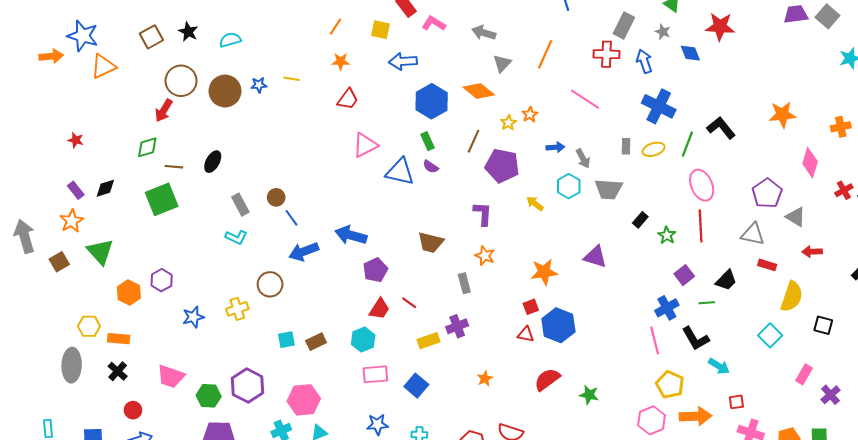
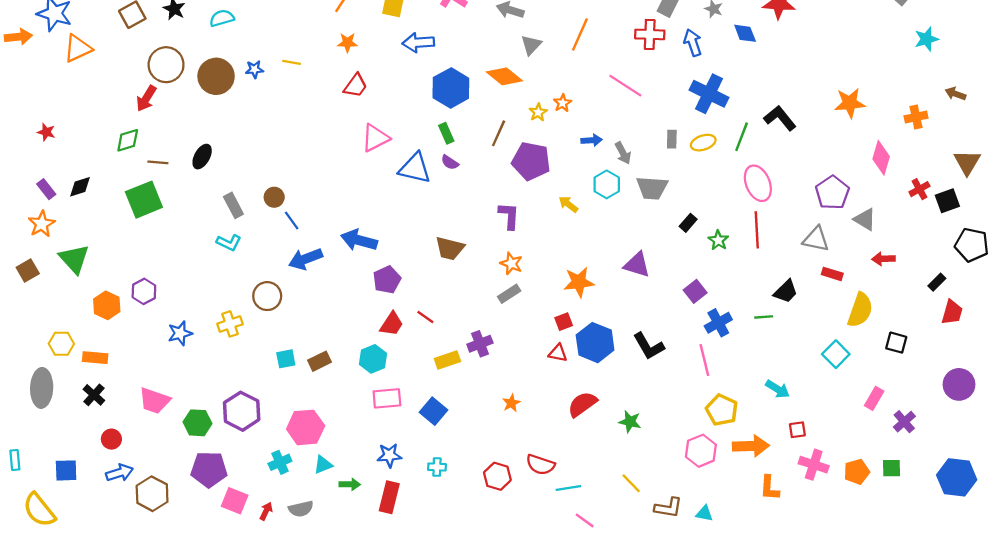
purple square: (684, 275) -> (695, 291), moved
gray rectangle: (464, 283) -> (509, 294), moved, turned 72
black L-shape: (696, 339) -> (649, 346), moved

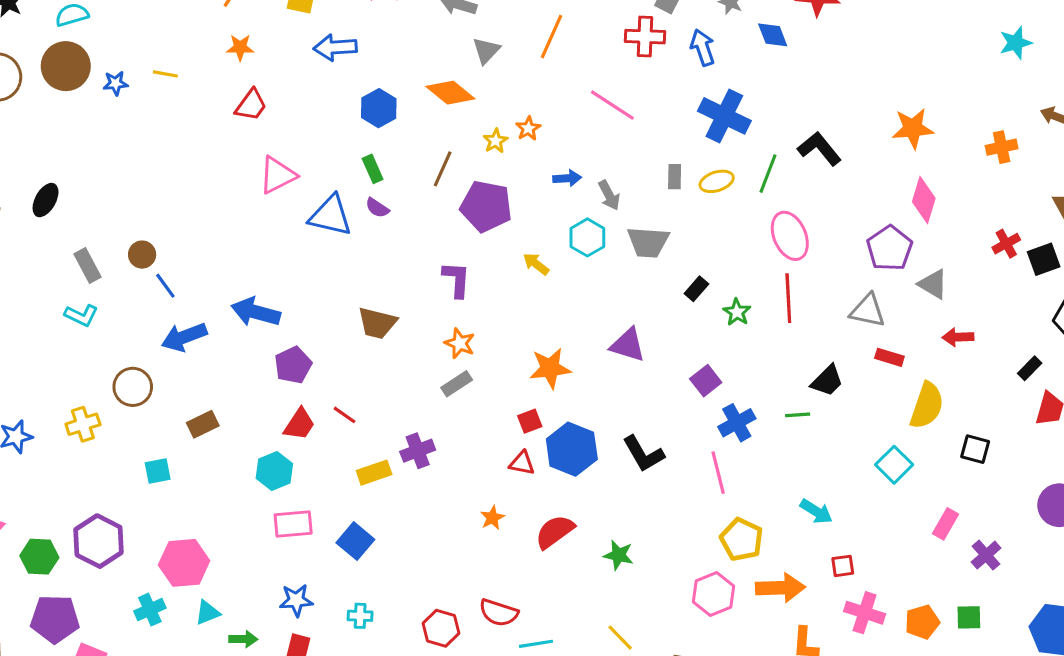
brown circle: (216, 76) -> (66, 66), moved
blue hexagon: (451, 88) -> (379, 108), size x0.7
pink diamond: (881, 158) -> (924, 200), moved
brown rectangle: (320, 361) -> (203, 424), moved
orange star: (511, 403) -> (492, 518), moved

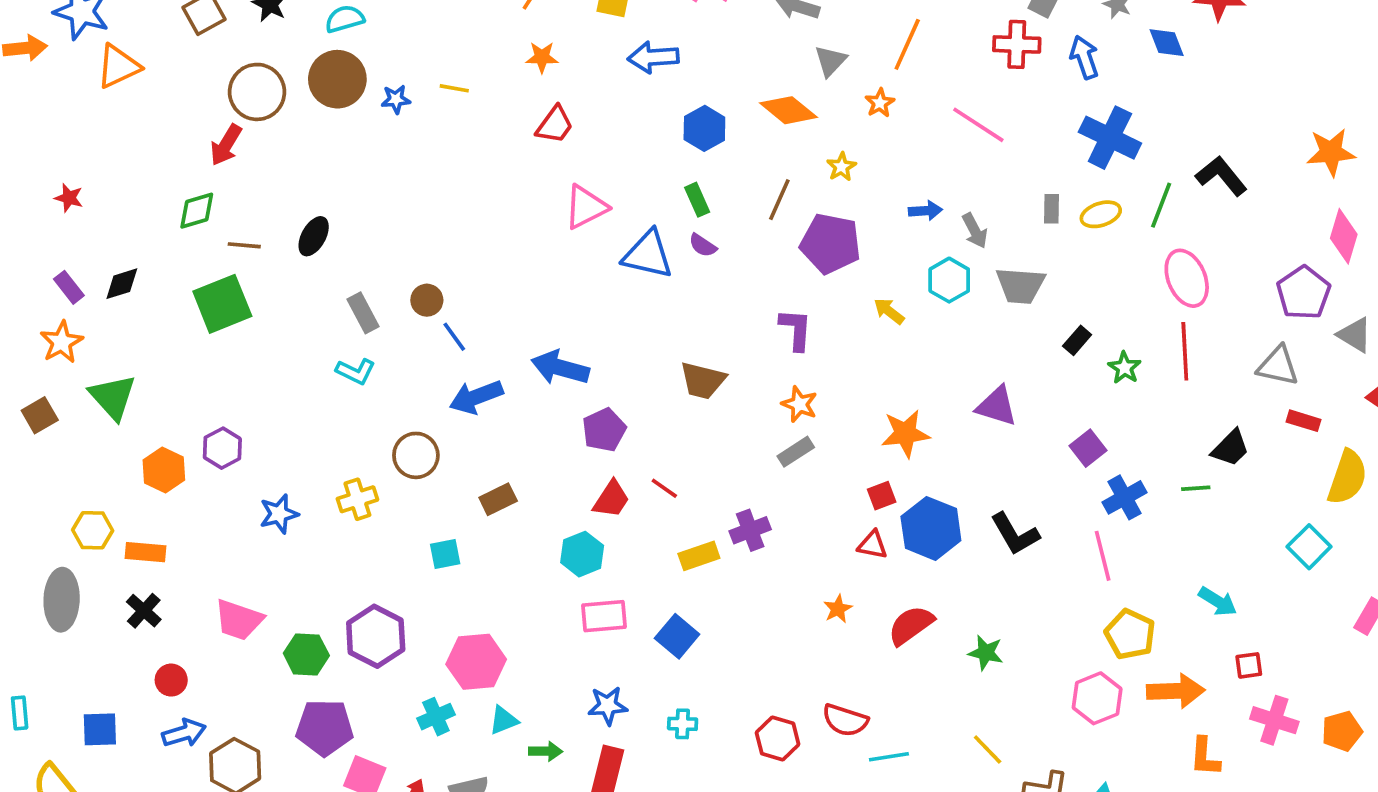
orange star: (528, 128) -> (880, 103), moved

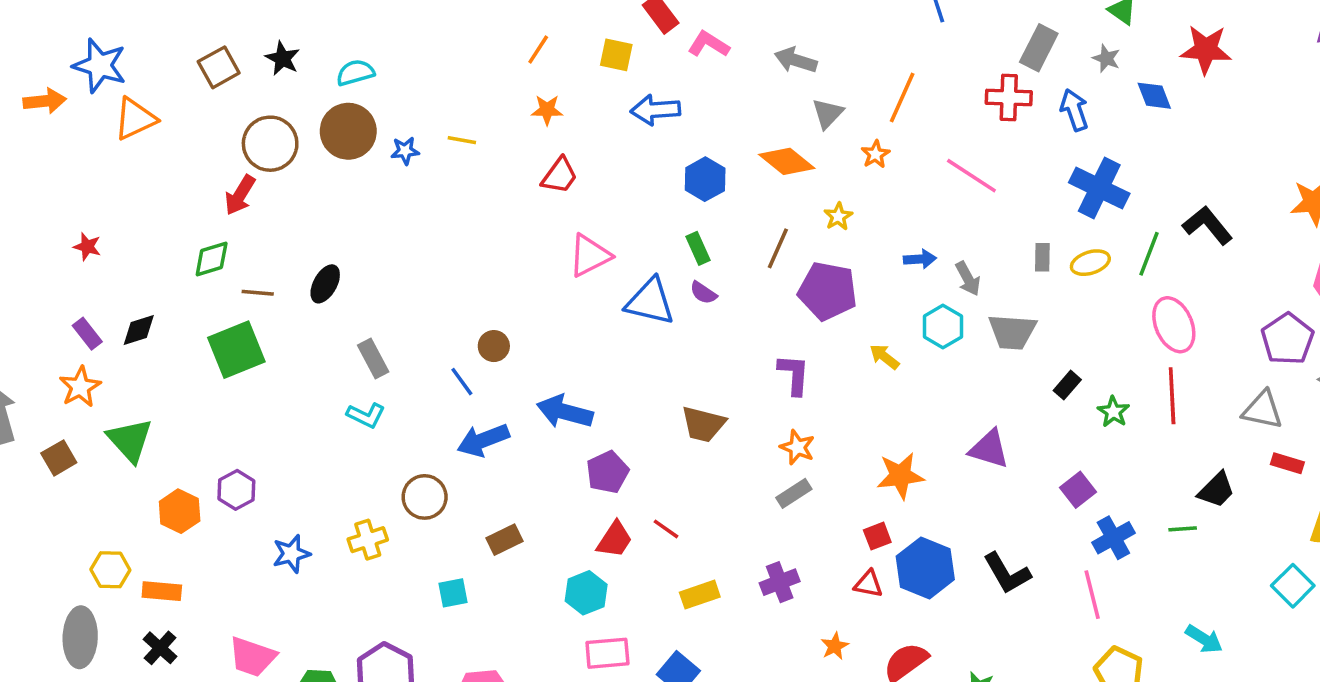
brown circle: (427, 300) -> (494, 346), moved
purple cross: (750, 530) -> (780, 582), moved

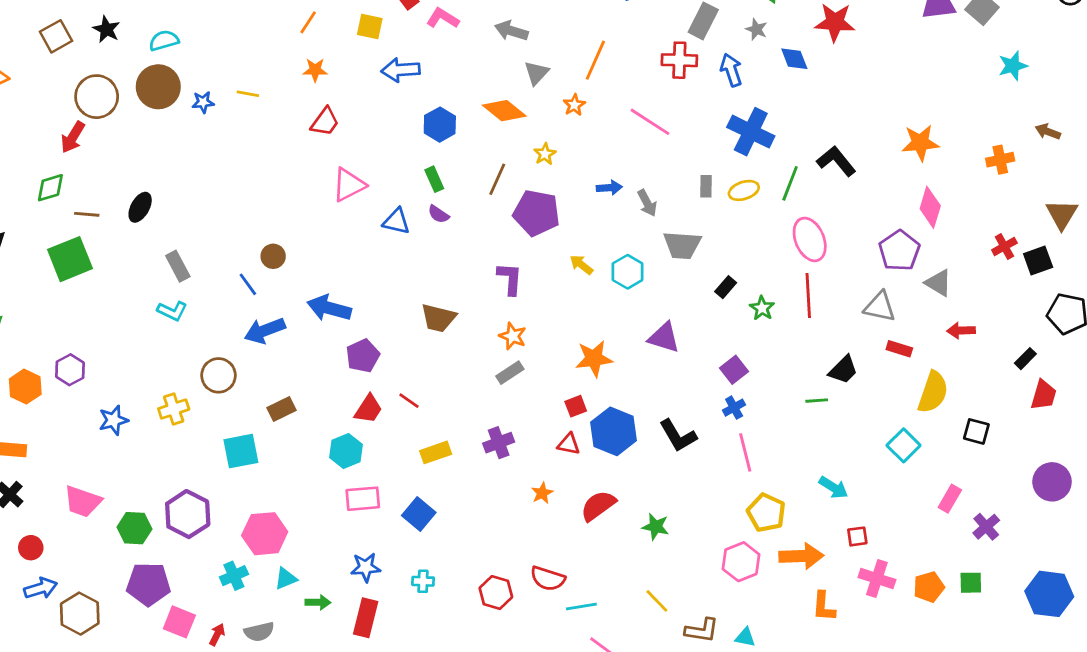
blue triangle: (650, 302) -> (396, 221), size x0.7
cyan hexagon: (943, 327) -> (628, 272), moved
blue cross: (1113, 538) -> (734, 408), moved, size x0.7
cyan square: (453, 593) -> (241, 451), size x1.5

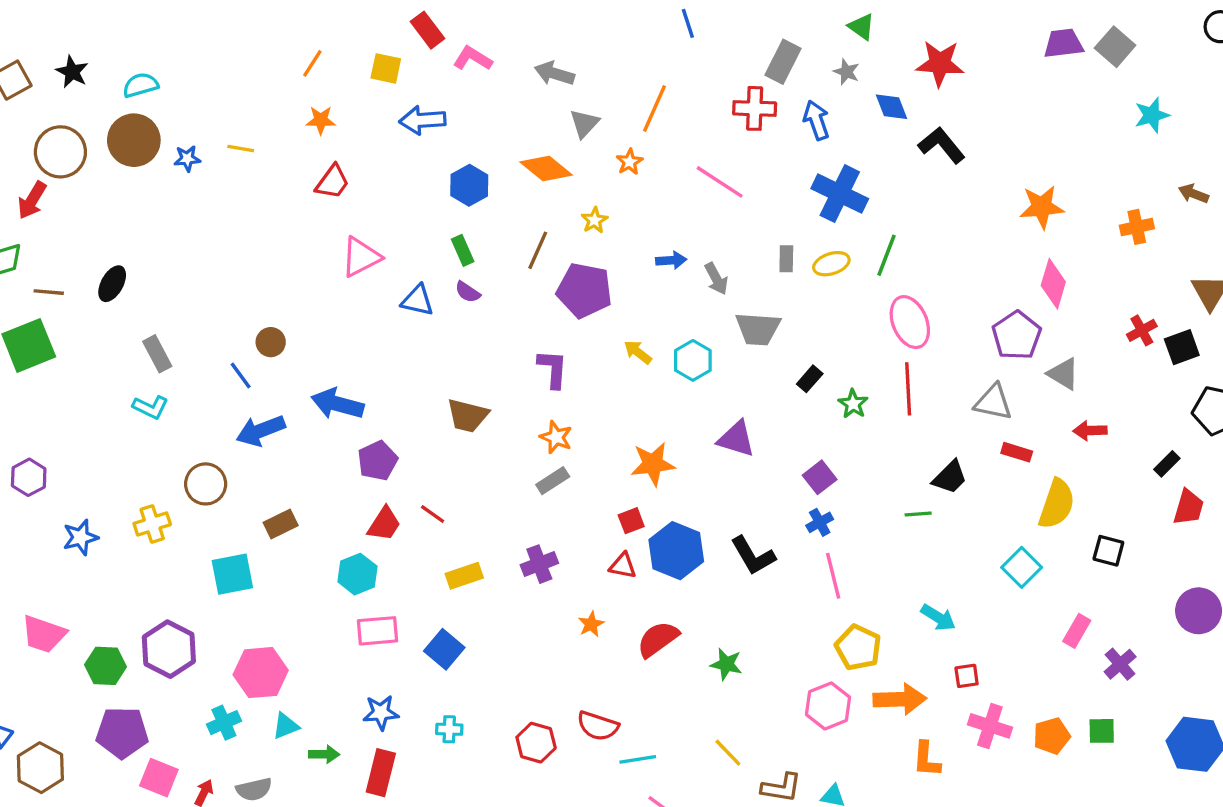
black L-shape: (836, 161) -> (942, 145), moved

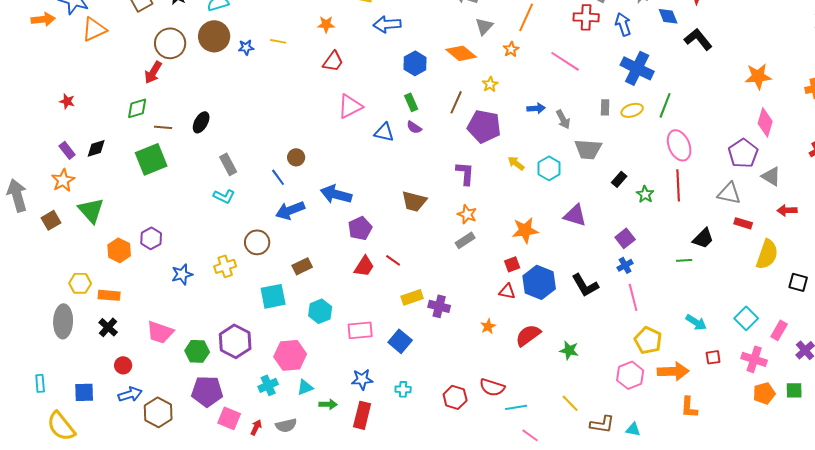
purple cross: (539, 564) -> (439, 306), moved, turned 35
cyan square: (1022, 567) -> (746, 318), moved
cyan hexagon: (357, 574) -> (320, 311), moved
pink cross: (990, 726) -> (754, 359), moved

